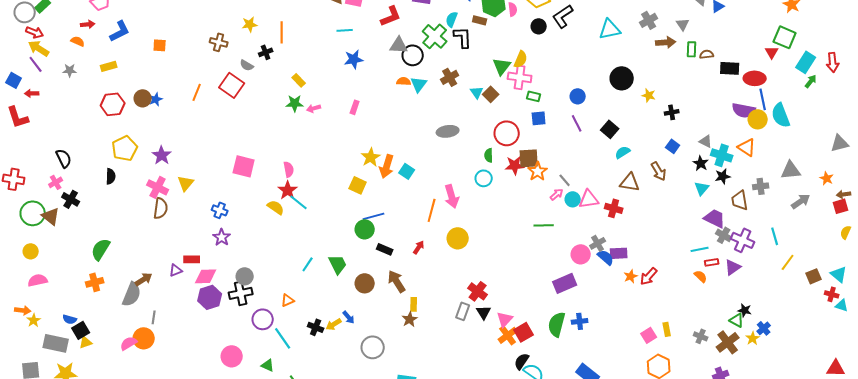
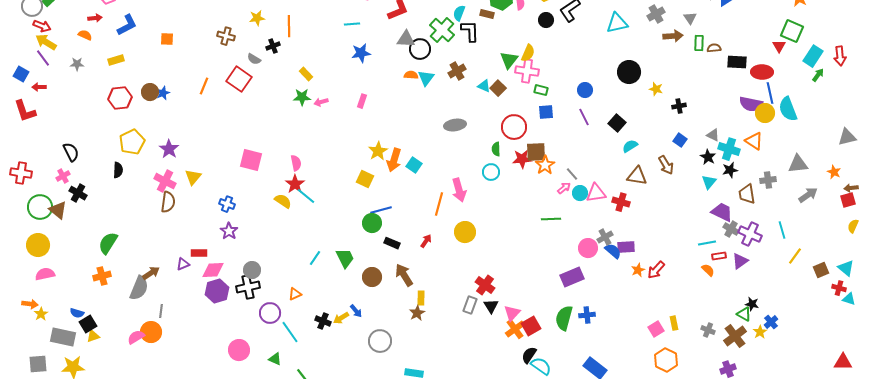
cyan triangle: (477, 92) -> (484, 86), turned -32
yellow circle: (31, 251) -> (38, 245), size x1.5

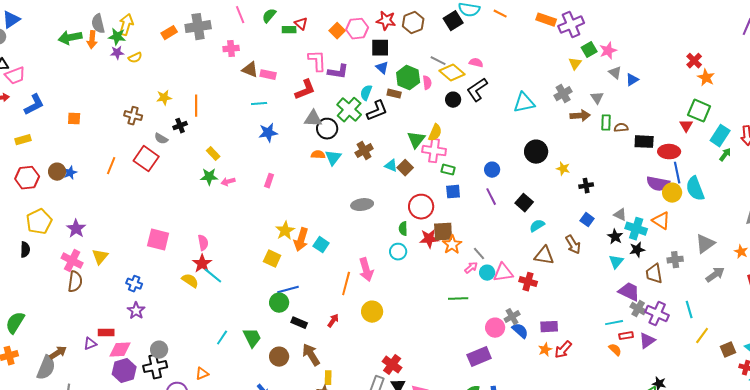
black L-shape: (470, 31) -> (377, 111), turned 70
gray triangle: (798, 164) -> (705, 244), turned -30
purple rectangle: (626, 247) -> (549, 327), moved

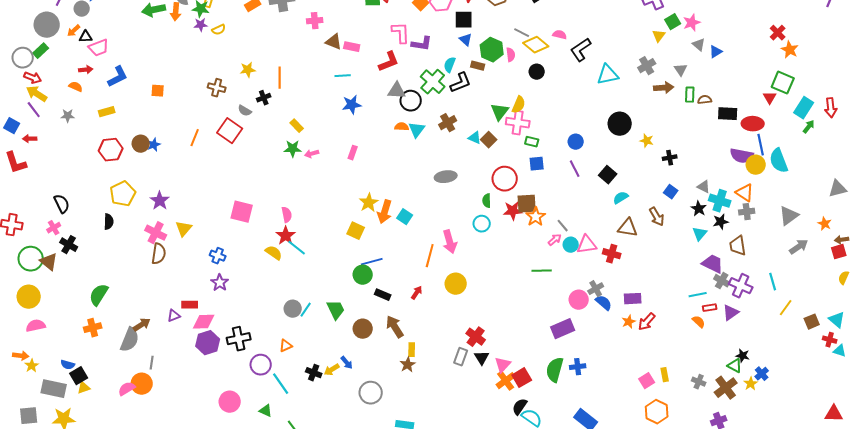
black L-shape: (477, 90) -> (581, 50), moved
gray cross: (675, 260) -> (747, 212), moved
gray circle: (159, 350) -> (293, 309), moved

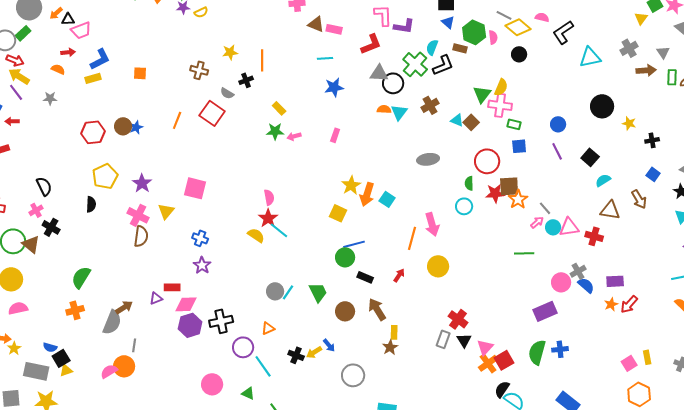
yellow rectangle: (107, 112) -> (93, 78), moved
pink square: (242, 212) -> (195, 188), moved

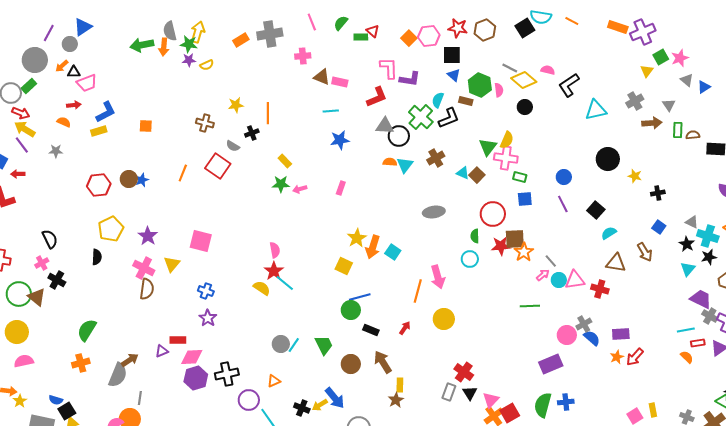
blue arrow: (329, 345) -> (335, 398), size x1.6

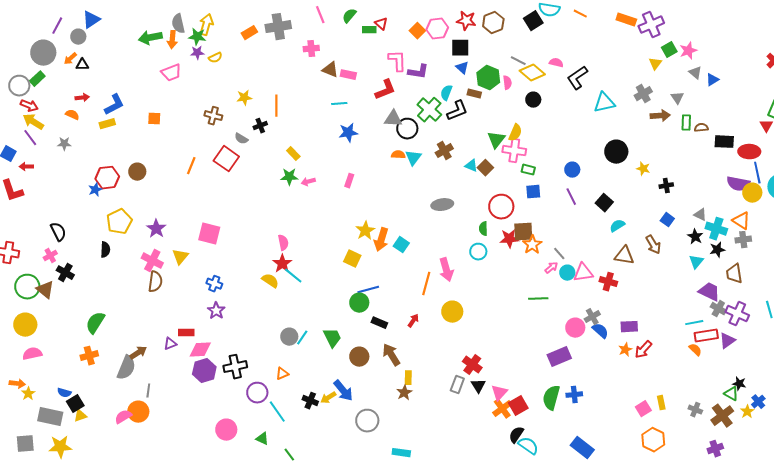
pink trapezoid: (87, 83) -> (171, 73), moved
blue star: (142, 180) -> (95, 190), moved
red rectangle: (698, 343) -> (706, 336), size x1.6

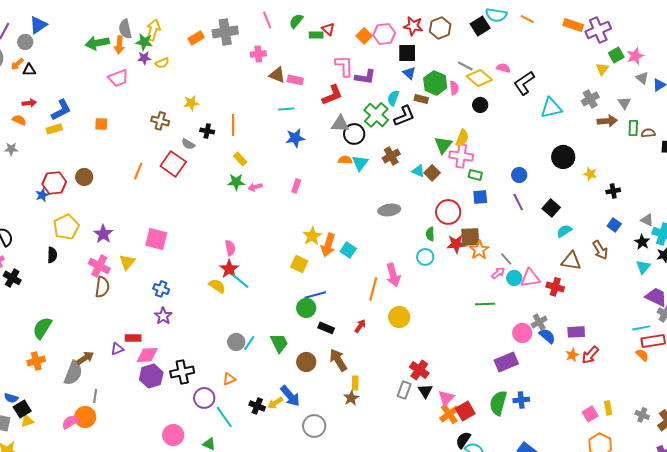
orange line: (276, 106) -> (233, 125), moved
black cross: (260, 126) -> (207, 131), turned 32

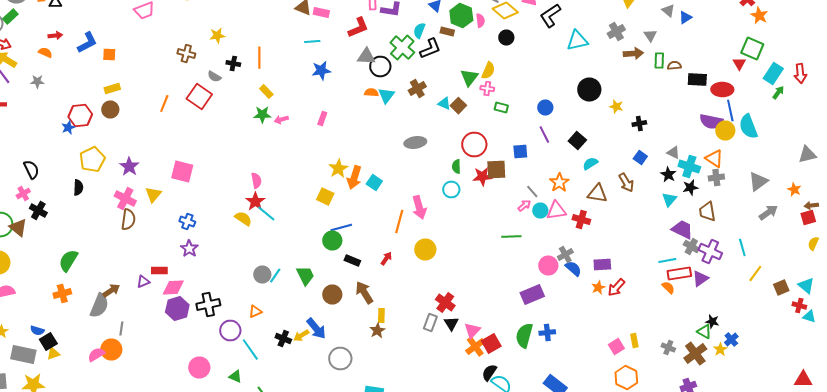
orange square: (101, 124) -> (109, 54), moved
yellow rectangle: (54, 129) -> (112, 88), moved
pink cross: (461, 156) -> (487, 88), size x0.6
blue square: (480, 197) -> (520, 152), moved
orange star: (479, 250) -> (559, 182), moved

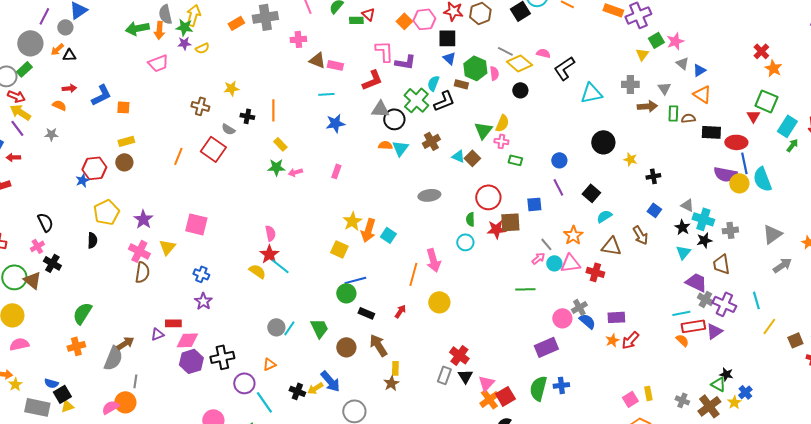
gray cross: (616, 32) -> (630, 84), turned 30
orange triangle: (714, 158) -> (702, 94), moved

